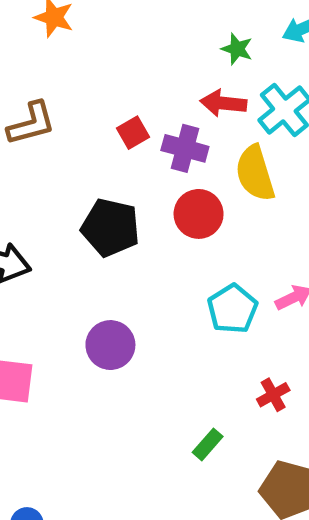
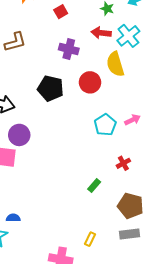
red square: (133, 133) -> (61, 12), moved
purple cross: (185, 148) -> (69, 49), moved
purple circle: (110, 345) -> (19, 135), moved

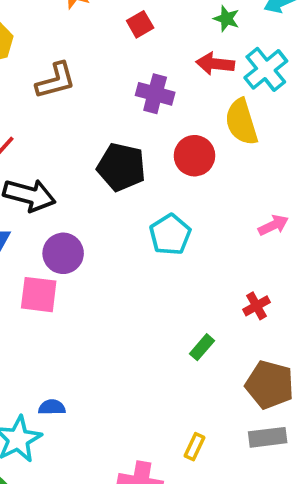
cyan pentagon: (105, 125) -> (170, 235), moved

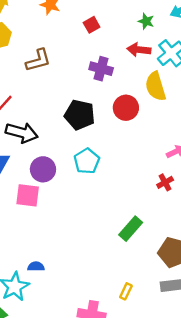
cyan pentagon: (170, 235) -> (87, 161), moved
red cross: (256, 306) -> (165, 182), moved
green rectangle: (202, 347) -> (131, 229), size x1.5

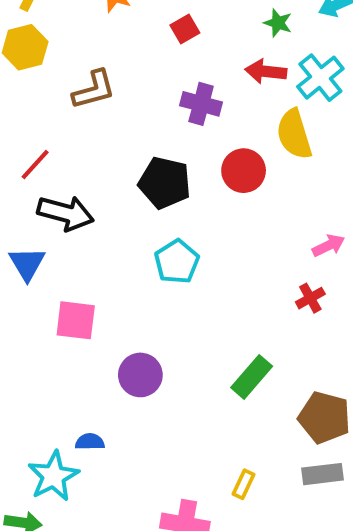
purple circle: (43, 169) -> (140, 375), moved

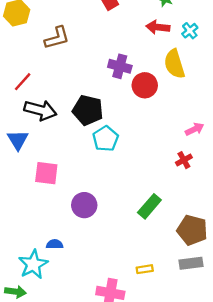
cyan cross: (320, 78) -> (190, 31), size x0.6
purple cross: (201, 104) -> (120, 66), moved
black pentagon: (165, 183) -> (88, 110), moved
yellow rectangle: (244, 484) -> (145, 269), turned 56

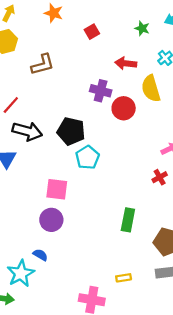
red arrow: (158, 27) -> (126, 63), moved
pink square: (46, 173) -> (57, 189), moved
purple circle: (84, 205) -> (51, 220), moved
green rectangle: (149, 206) -> (128, 220), turned -30
blue semicircle: (55, 244) -> (40, 255), turned 32

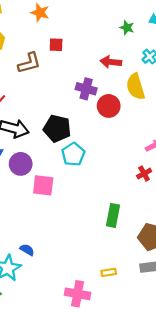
red square: (92, 32) -> (56, 45), moved, turned 32
purple circle: (51, 220) -> (21, 164), moved

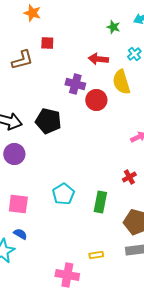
cyan pentagon: (73, 154) -> (63, 194), moved
red cross: (144, 174) -> (129, 177), moved
pink square: (43, 185) -> (18, 204), moved

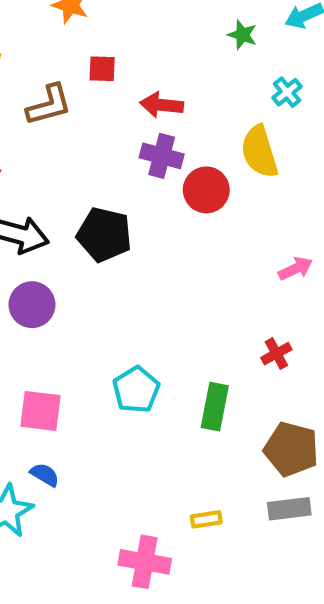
red arrow: (98, 59) -> (162, 105), moved

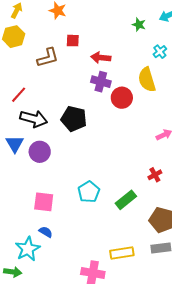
green rectangle: (215, 407) -> (126, 200), turned 40
yellow rectangle: (206, 519) -> (122, 253), size x1.6

